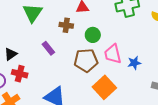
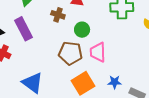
purple rectangle: (48, 48) -> (23, 29), moved, size x1.6
blue star: (134, 63) -> (115, 82), moved

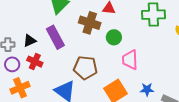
brown cross: (58, 15) -> (90, 23), size x1.5
brown pentagon: (70, 53) -> (85, 68), moved

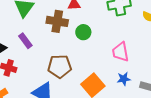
purple rectangle: (55, 37) -> (25, 41), size x0.7
pink trapezoid: (130, 60) -> (121, 52), moved

